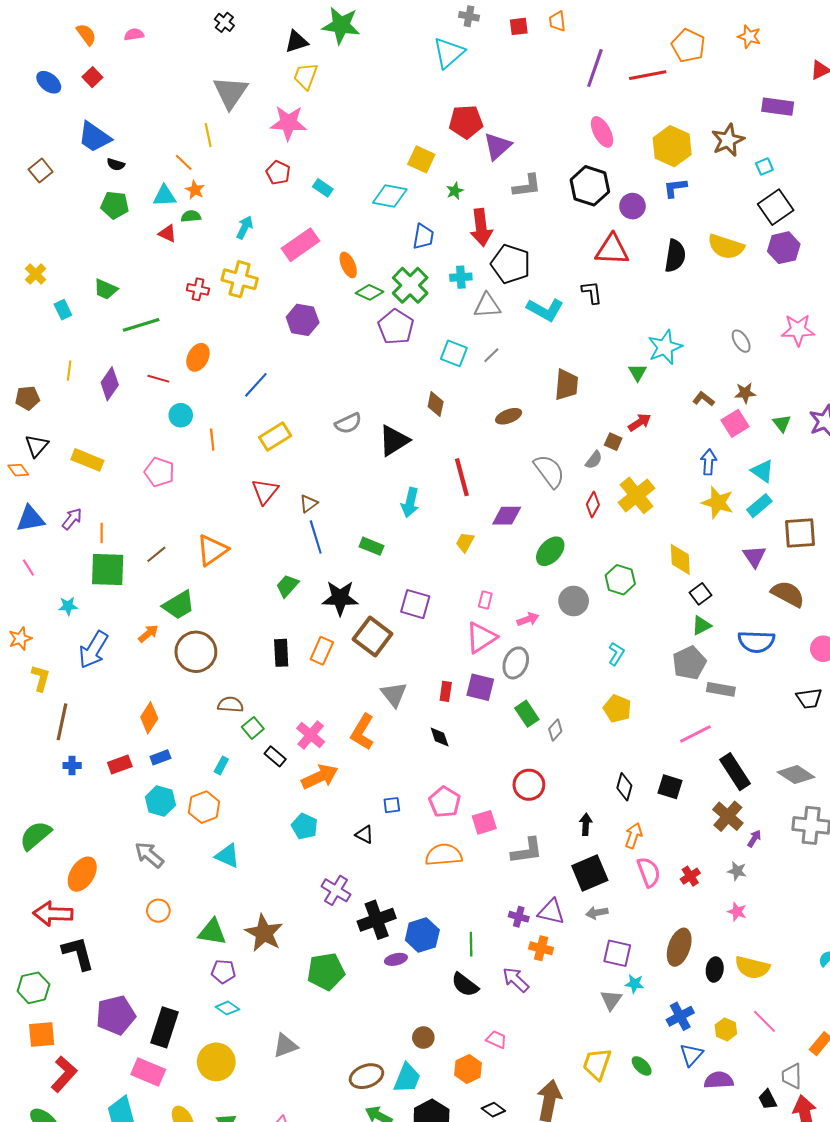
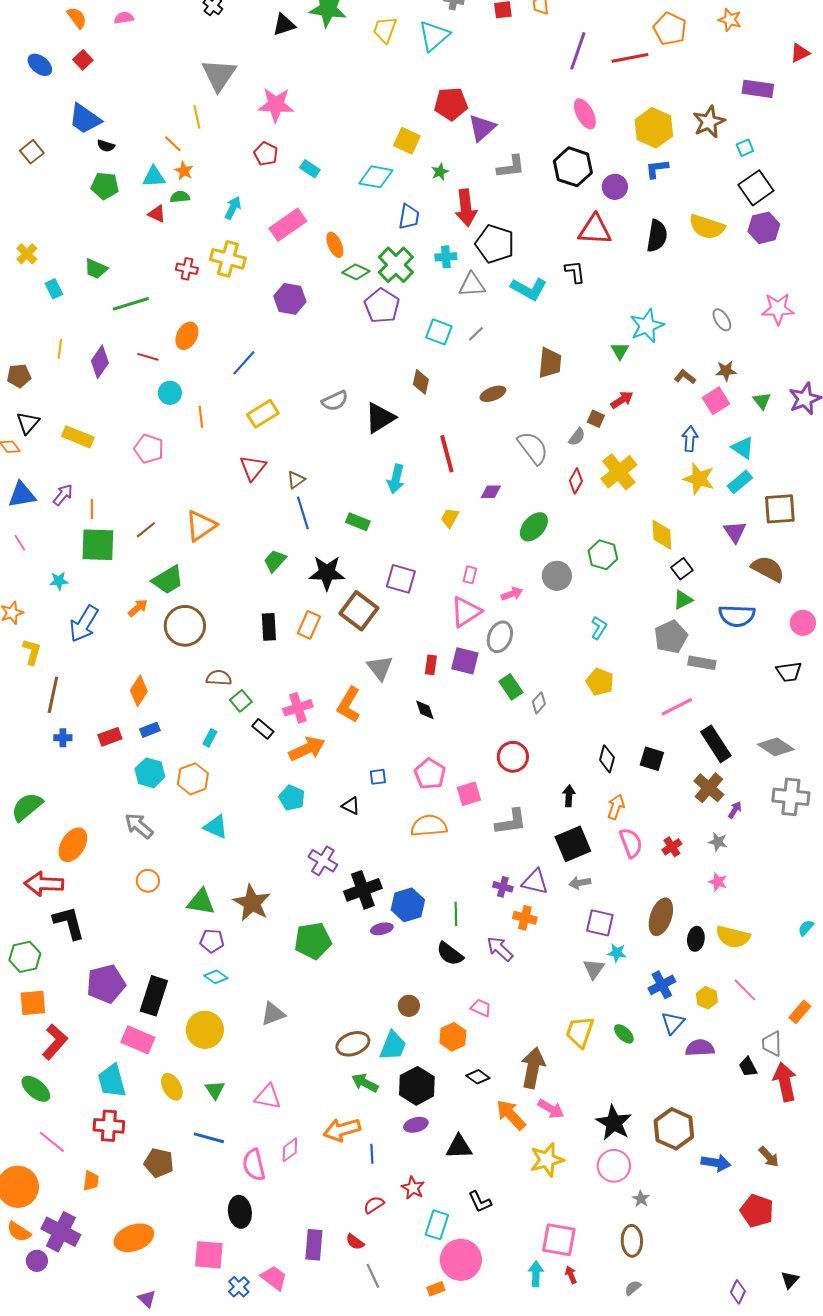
yellow trapezoid: (306, 76) -> (385, 30), moved
purple diamond: (507, 516) -> (491, 492), size x0.7
pink cross: (311, 735) -> (298, 708), turned 32

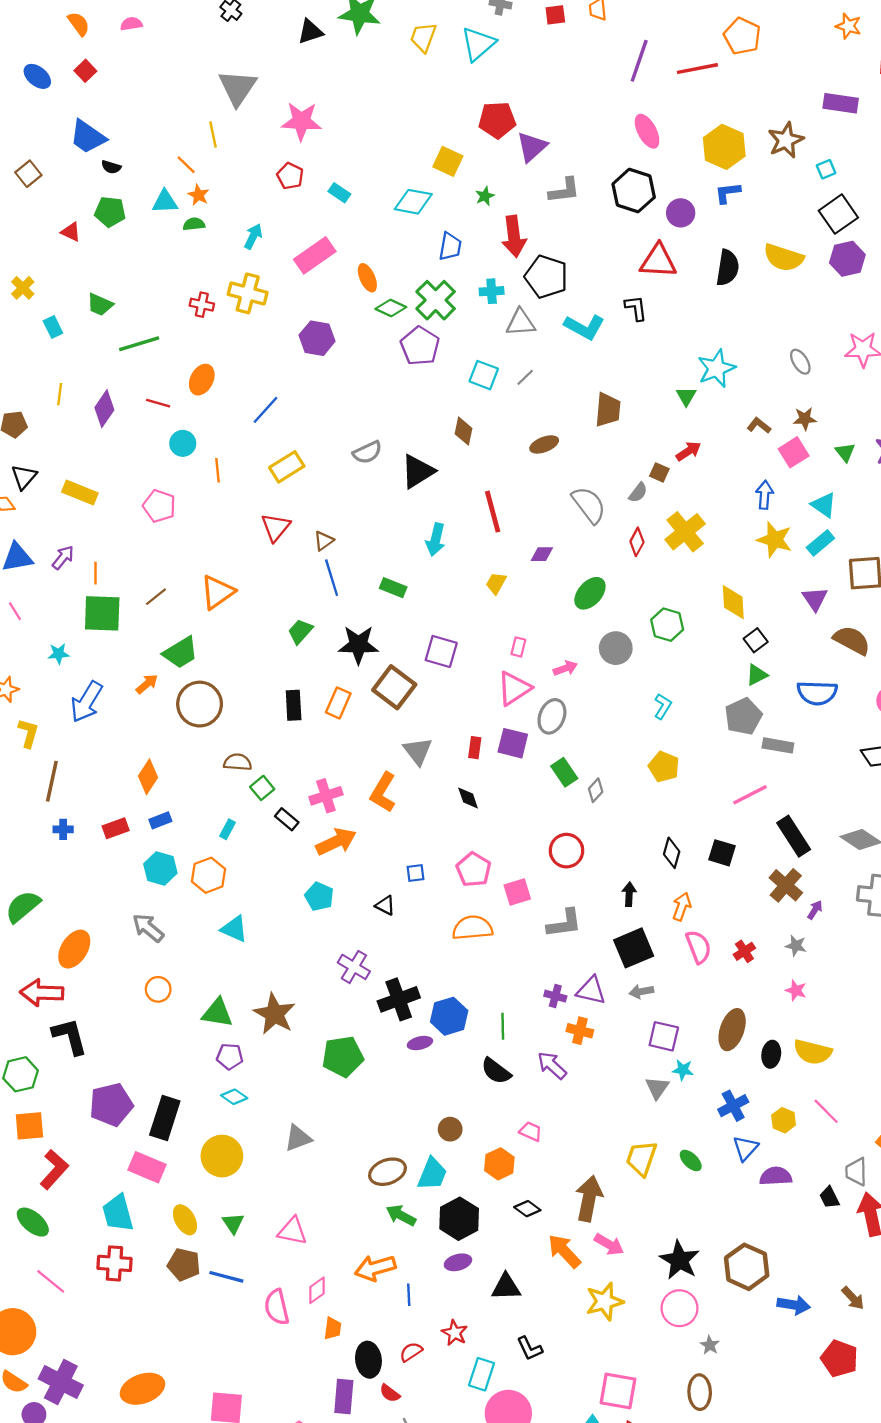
orange star: (730, 20) -> (848, 26), moved
red triangle: (157, 214) -> (71, 232), moved
brown pentagon: (159, 1163) -> (184, 1265), moved
orange trapezoid: (91, 1181) -> (333, 1328), moved
black ellipse: (240, 1212) -> (368, 1360), moved

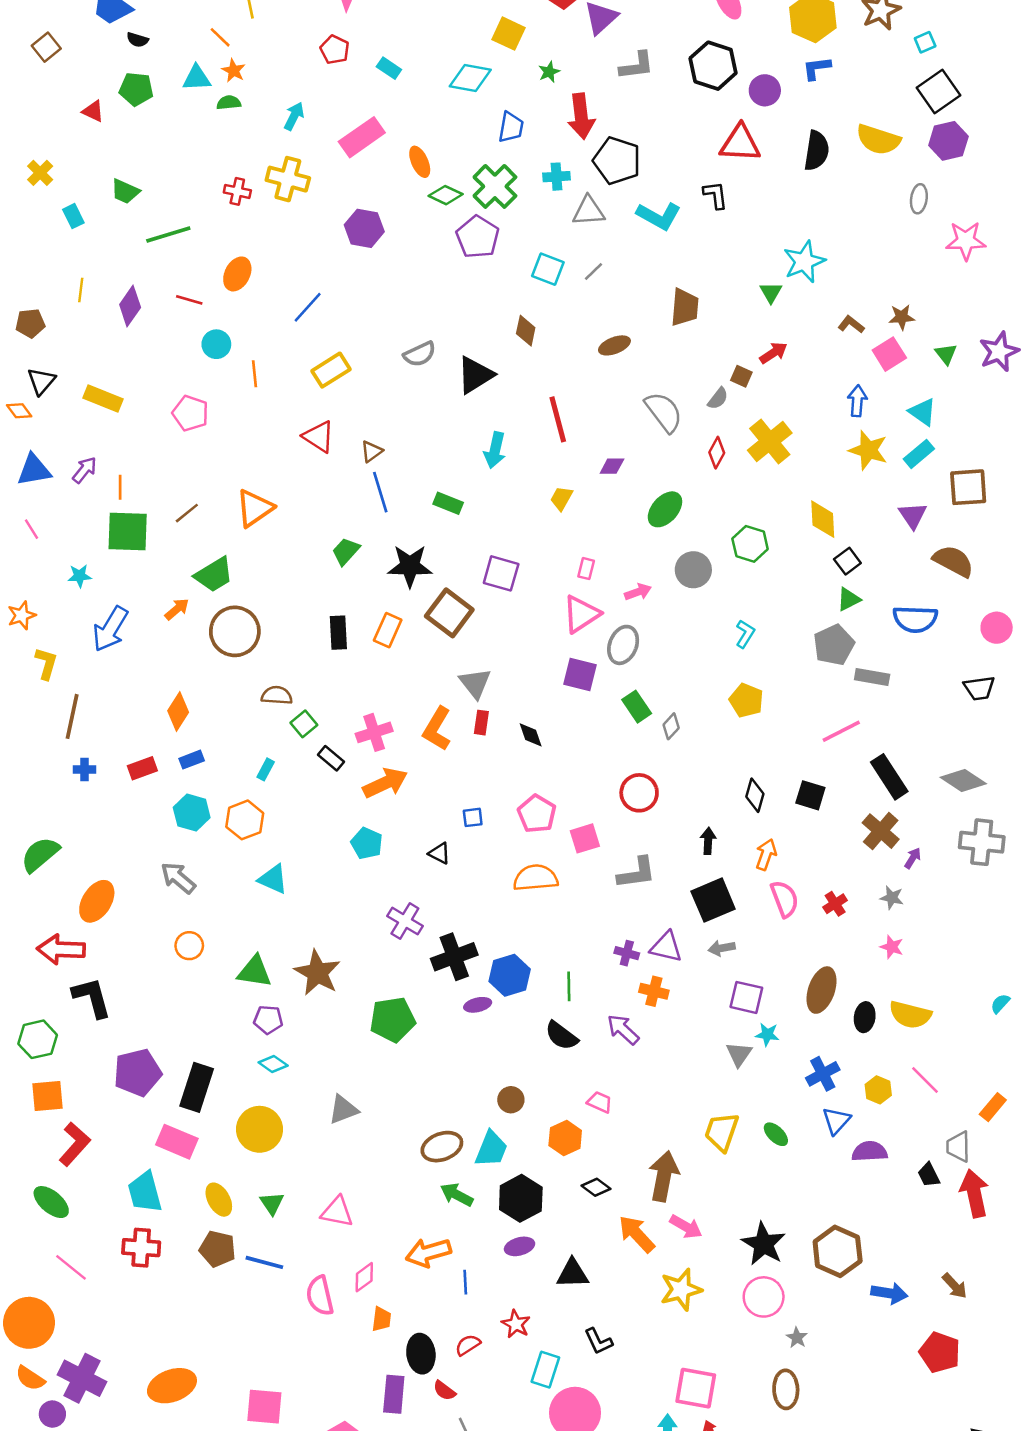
gray ellipse: (800, 362) -> (919, 199), moved, turned 40
red triangle: (276, 527) -> (319, 437), turned -36
red rectangle: (475, 748) -> (481, 723), moved

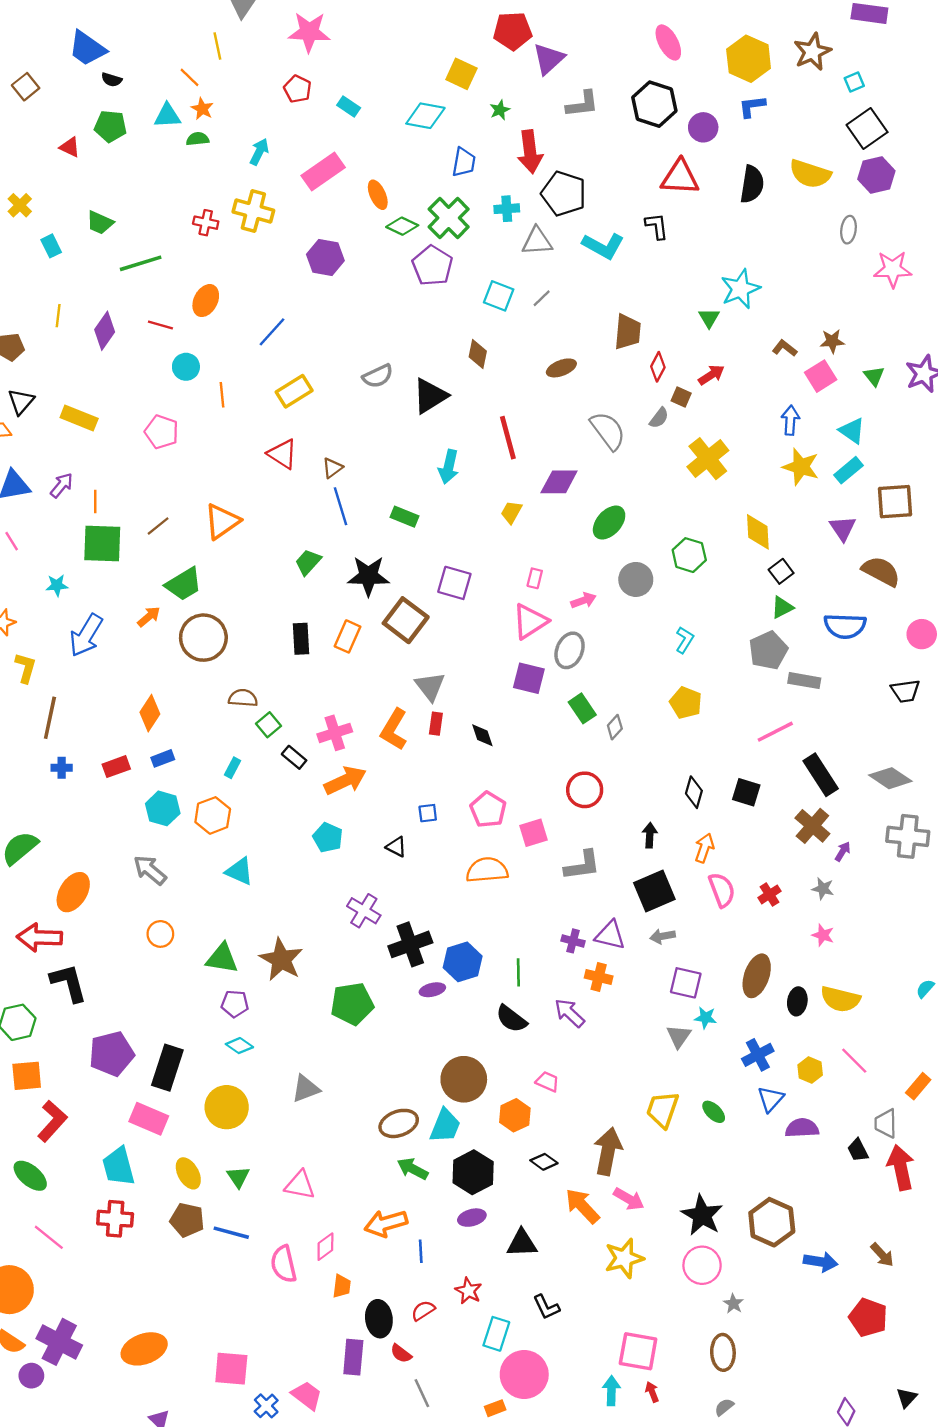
red diamond: (717, 453) -> (658, 367), moved
purple diamond: (612, 466) -> (559, 482), size x1.6
brown circle: (511, 1100) -> (464, 1079), size x1.8

